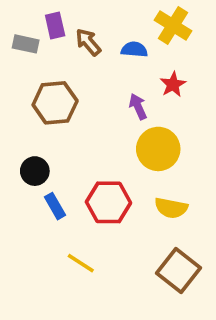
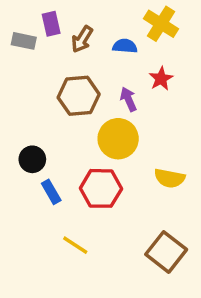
brown arrow: (88, 42) -> (82, 39), turned -108
brown hexagon: (55, 103) -> (79, 96), moved
yellow circle: (158, 149) -> (118, 139), moved
yellow semicircle: (171, 208) -> (170, 178), moved

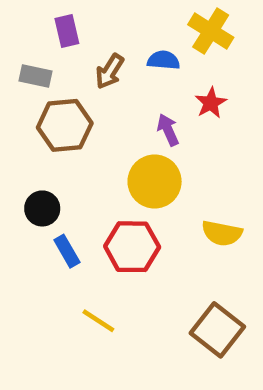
brown arrow: (82, 39) -> (110, 71), moved
gray rectangle: (24, 41) -> (35, 76), moved
brown hexagon: (79, 96) -> (65, 125), moved

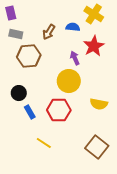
purple rectangle: (67, 31) -> (11, 13), moved
red star: (211, 103) -> (94, 46), size x1.5

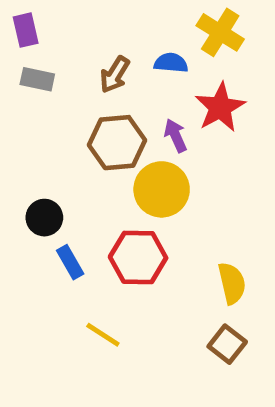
brown hexagon: (29, 56) -> (117, 143), moved
yellow semicircle: (99, 104) -> (232, 283), moved, turned -114
brown square: (97, 147) -> (227, 344), size x0.7

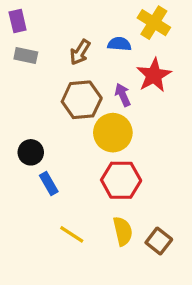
red hexagon: (138, 257) -> (121, 180), moved
yellow semicircle: (232, 283) -> (123, 231), moved

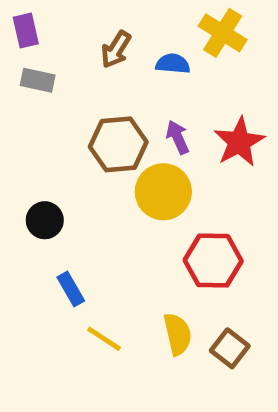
brown arrow: (80, 52) -> (116, 49), moved
red star: (154, 75) -> (239, 142), moved
red hexagon: (121, 180) -> (213, 261), moved
blue rectangle: (49, 184) -> (71, 289), moved

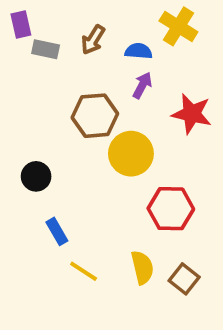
gray rectangle: (38, 80) -> (46, 49), moved
purple arrow: (178, 137) -> (142, 85), moved, turned 52
red star: (239, 142) -> (192, 114), turned -30

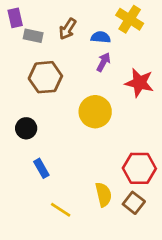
brown hexagon: (95, 116) -> (45, 77), moved
red hexagon: (171, 209) -> (139, 168), moved
yellow line: (84, 271) -> (61, 210), moved

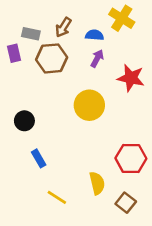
purple rectangle: (15, 18) -> (14, 53), moved
brown hexagon: (45, 77) -> (52, 58), moved
brown square: (134, 203) -> (126, 203), moved

